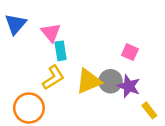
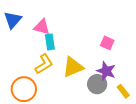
pink triangle: (51, 33) -> (42, 27), turned -36
gray circle: (110, 81) -> (97, 84), moved

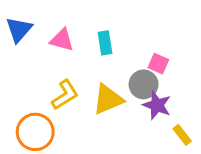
cyan rectangle: (50, 42) -> (105, 43), moved
gray circle: (97, 84) -> (144, 84), moved

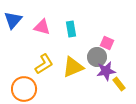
purple star: (157, 105) -> (106, 71), turned -30
yellow rectangle: (182, 135) -> (119, 84), moved

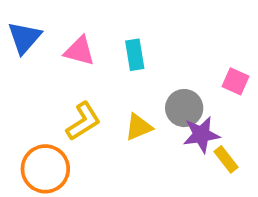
pink square: (107, 43) -> (236, 81), moved
yellow triangle: (73, 67) -> (139, 127), size x0.7

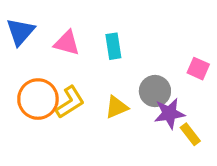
orange circle: (45, 169) -> (38, 99), moved

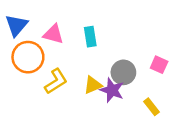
pink square: (198, 69) -> (159, 65), moved
orange circle: (38, 99) -> (28, 57), moved
purple star: (169, 113) -> (112, 90), moved, turned 30

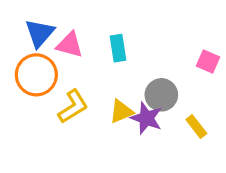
blue triangle: (16, 25) -> (40, 33), moved
pink square: (159, 65) -> (208, 61), moved
yellow rectangle: (151, 107) -> (196, 127), moved

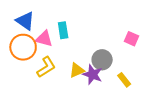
blue triangle: (40, 33) -> (25, 21), turned -36
pink triangle: (70, 45) -> (44, 39), moved
cyan rectangle: (118, 48) -> (63, 30), moved

